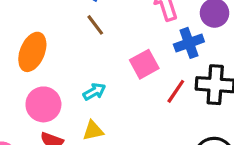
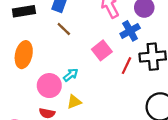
pink circle: (43, 104) -> (49, 86), moved

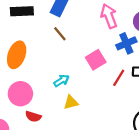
pink circle: (49, 86) -> (20, 94), moved
yellow triangle: (74, 102) -> (71, 102), moved

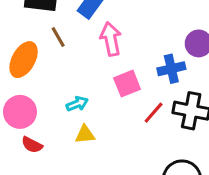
pink arrow: (109, 16) -> (111, 39), moved
brown line: (60, 34) -> (58, 37), moved

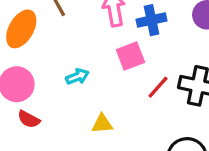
blue cross: (171, 69) -> (151, 20), moved
yellow triangle: (85, 134) -> (102, 124), moved

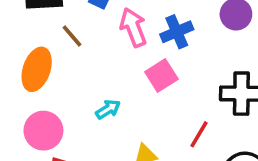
red line: (158, 87) -> (199, 134), moved

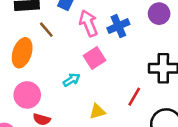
pink square: (161, 76) -> (94, 58), moved

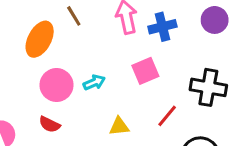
pink square: (94, 58) -> (145, 71), moved
pink circle: (27, 95) -> (57, 85), moved

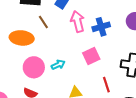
orange ellipse: (40, 39) -> (22, 38), turned 70
red line: (167, 116) -> (106, 85), turned -56

